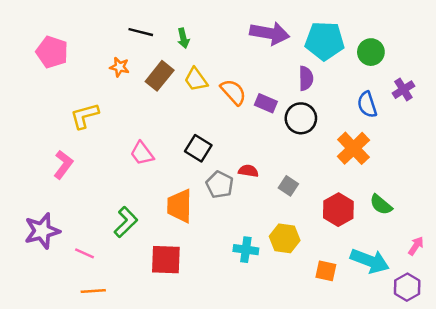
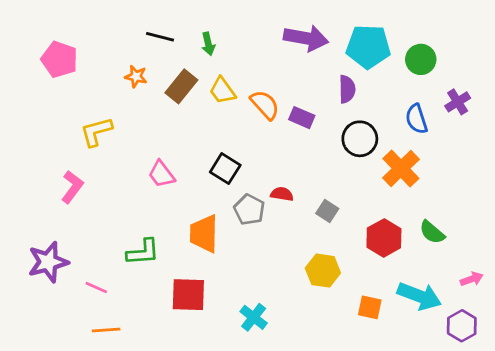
black circle: (301, 118) -> (360, 139), moved
green L-shape: (126, 222) -> (143, 252), turned 40
pink arrow: (416, 246) -> (472, 279), turned 36
cyan cross: (246, 250) -> (254, 317), moved, turned 30

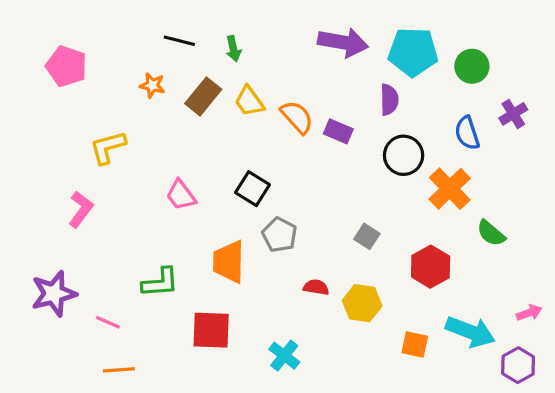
red semicircle: (282, 194) -> (316, 287), moved
green semicircle: (432, 232) -> (491, 233), moved

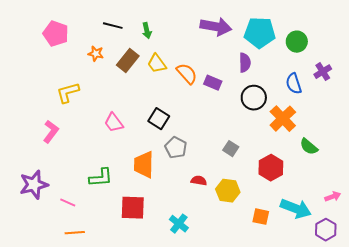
pink pentagon: (66, 66) -> (56, 34), moved

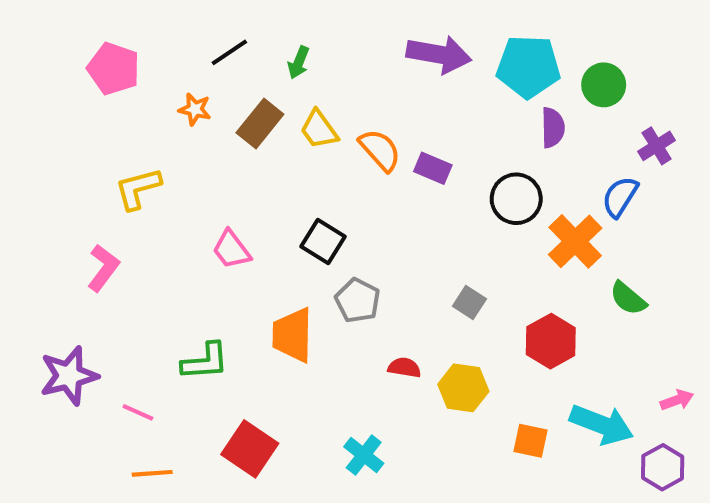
black line: (113, 26) -> (229, 52), turned -48
green arrow: (147, 31) -> (299, 63), turned 35
purple semicircle: (245, 63) -> (553, 128), moved
blue semicircle: (294, 84) -> (620, 197), moved, turned 50
red square: (133, 208) -> (250, 449), moved, turned 32

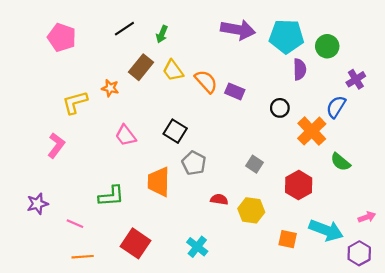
orange star: (195, 109) -> (110, 88), moved
black circle: (516, 199) -> (280, 108), size x0.7
purple star: (69, 376) -> (37, 204), size x0.7

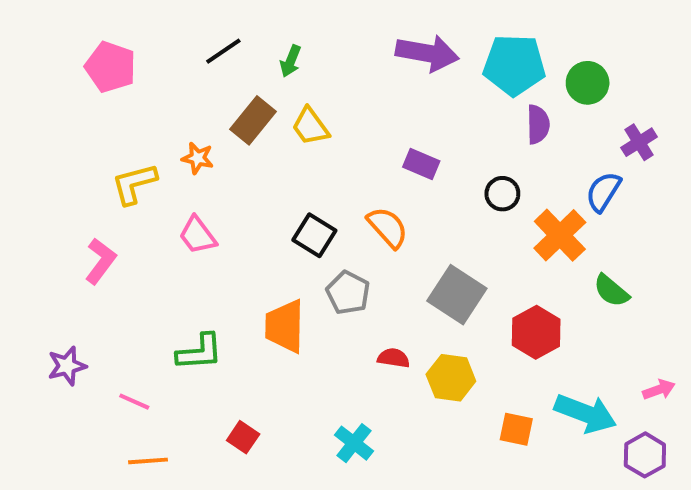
orange semicircle: (206, 81) -> (388, 227), moved
pink trapezoid: (126, 135) -> (198, 235), moved
gray square: (254, 164) -> (457, 295), size x1.8
red square: (136, 243) -> (243, 437), size x0.6

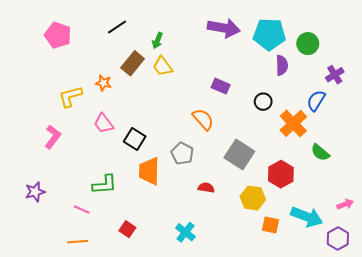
green arrow: (291, 61) -> (157, 40), moved
black square: (314, 235) -> (135, 139), moved
yellow hexagon: (451, 378) -> (253, 198), moved
pink line: (134, 402) -> (82, 209), moved

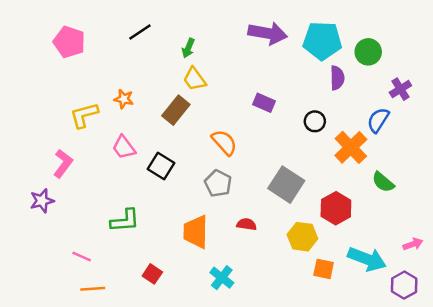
brown rectangle: (133, 63) -> (176, 110), moved
orange semicircle: (203, 119) -> (224, 142), moved
orange trapezoid: (149, 171) -> (196, 232), moved
purple star: (35, 192) -> (42, 201), moved
pink line: (82, 209) -> (82, 257), moved

